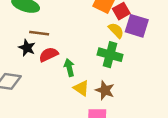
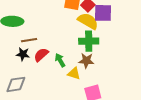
yellow semicircle: (116, 30) -> (88, 21), size x1.5
brown star: (105, 90) -> (86, 61), moved

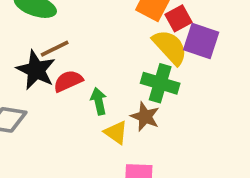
brown line: (29, 40) -> (55, 49), turned -35
black star: (23, 54) -> (36, 70), size x1.5

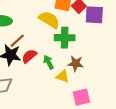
yellow semicircle: (170, 47) -> (49, 20), moved
green cross: (160, 83) -> (65, 38), moved

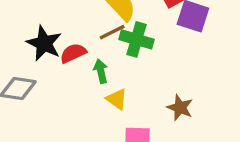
brown line: (17, 41) -> (112, 32), moved
brown star: (76, 64) -> (180, 108), moved

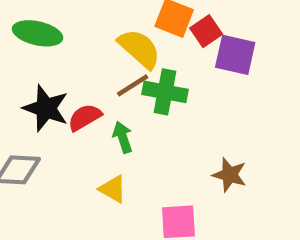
yellow triangle: (117, 99) -> (113, 189), moved

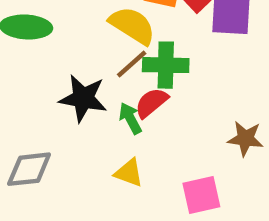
black star: (46, 108) -> (83, 98), moved
red semicircle: (85, 117) -> (151, 103), moved

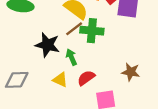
red semicircle: (151, 103) -> (86, 78), moved
yellow triangle: (129, 173) -> (60, 80), moved

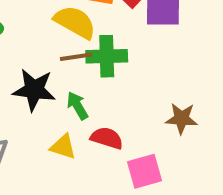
brown line: (74, 29) -> (76, 57), turned 36
red semicircle: (86, 78) -> (107, 138), turned 60

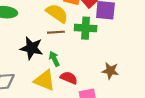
green cross: (107, 56) -> (86, 28), moved
yellow triangle: (63, 147) -> (45, 80), size x1.5

